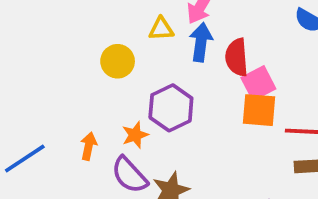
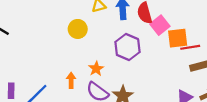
purple hexagon: (171, 108) -> (127, 47), moved
orange square: (259, 110) -> (178, 38), moved

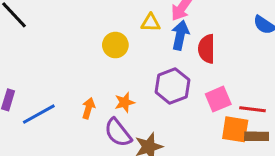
pink square: (160, 25) -> (218, 99), moved
orange square: (178, 38) -> (235, 129), moved

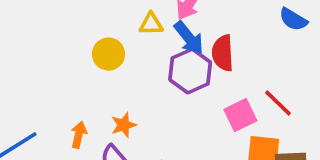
blue arrow: (180, 35) -> (189, 38), turned 132
purple hexagon: (172, 86) -> (190, 71), moved
red line: (252, 109) -> (278, 103), moved, turned 40

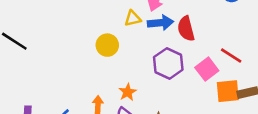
blue arrow: (189, 38) -> (161, 23), turned -45
purple hexagon: (190, 71) -> (168, 63), moved

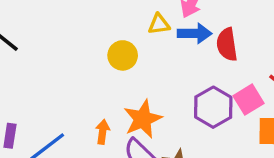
purple hexagon: (168, 63) -> (213, 107), moved
orange star: (128, 92) -> (143, 119), size x1.6

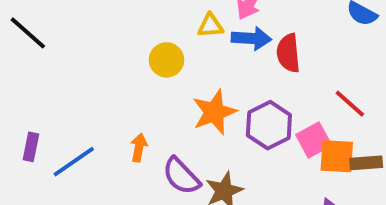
pink square: (248, 100) -> (314, 140), moved
orange star: (143, 119) -> (214, 112), moved

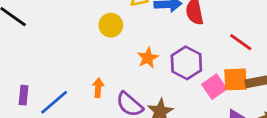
orange star: (214, 112) -> (148, 58), size x0.7
pink square: (314, 140) -> (214, 87), moved

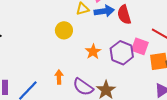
pink square: (214, 87) -> (140, 46), moved, turned -30

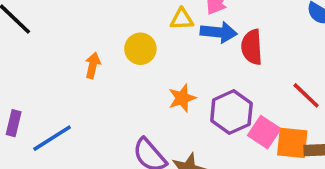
pink square: (140, 46) -> (264, 132), moved
orange arrow: (59, 77) -> (93, 65), moved

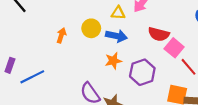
blue arrow: (219, 32) -> (116, 36), moved
red semicircle: (252, 47) -> (159, 34), turned -78
pink square: (264, 132) -> (174, 48), moved

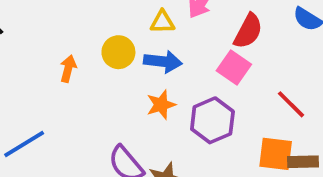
red semicircle: (159, 34) -> (248, 31), moved, turned -72
pink square: (174, 48) -> (234, 68), moved

